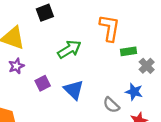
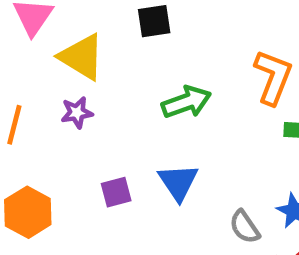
purple square: (43, 83) -> (116, 192), moved

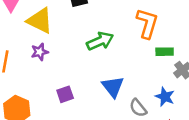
blue triangle: (178, 182) -> (113, 87), moved

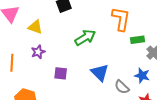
yellow triangle: (40, 21) -> (35, 27), size x0.7
purple square: (65, 94) -> (61, 73), moved, turned 32

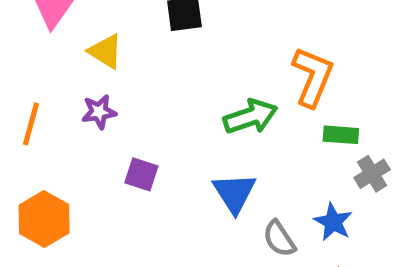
green arrow: (85, 37) -> (250, 117), moved

